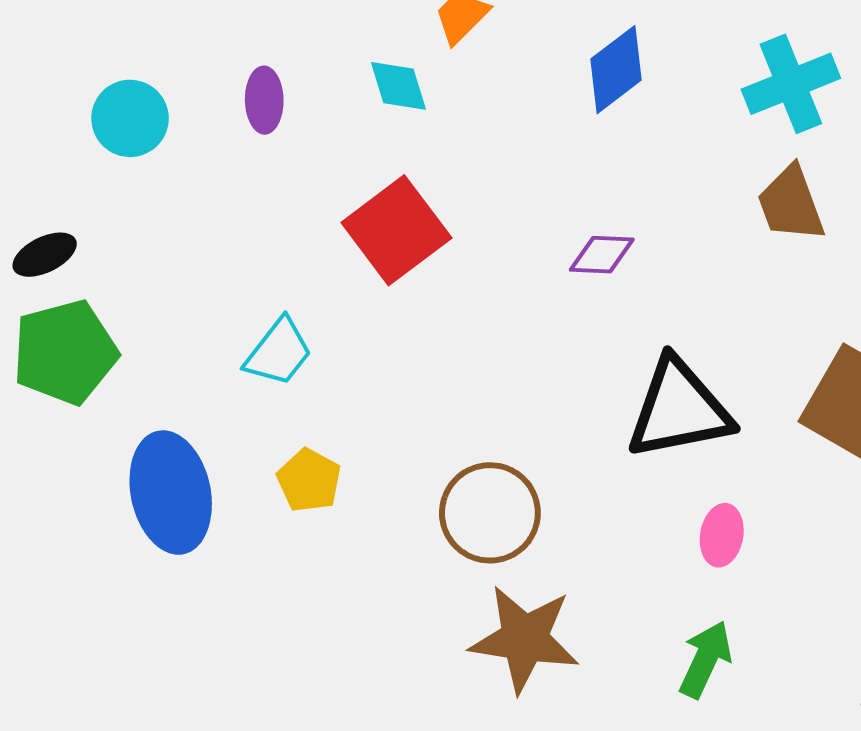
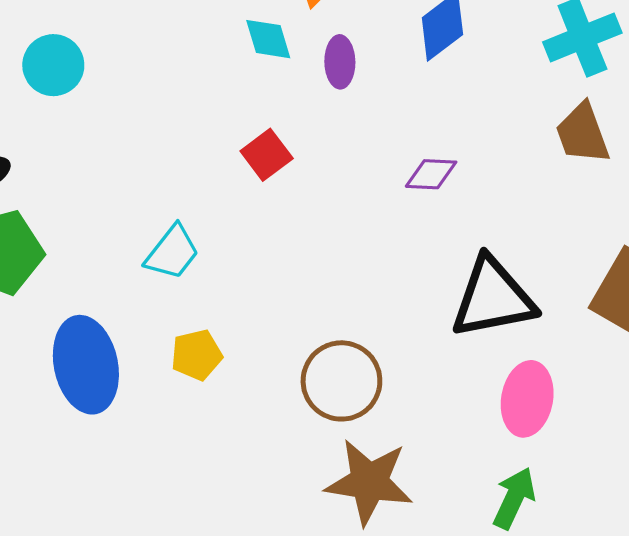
purple ellipse: (264, 100) -> (340, 62), moved
red square: (396, 230) -> (267, 155), size x0.6
yellow pentagon: (309, 480) -> (197, 355), turned 30
pink ellipse: (722, 535) -> (527, 399), size x1.5

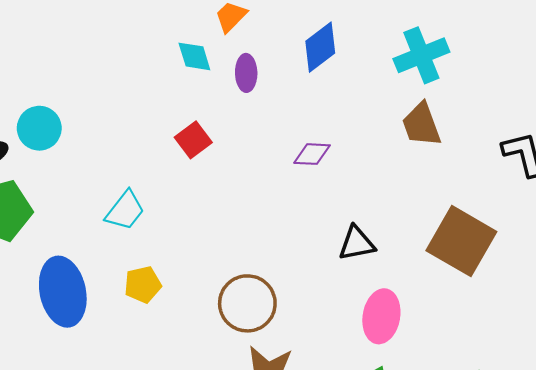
cyan circle: (53, 65) -> (39, 128), moved
black triangle: (493, 298) -> (357, 243), size x0.6

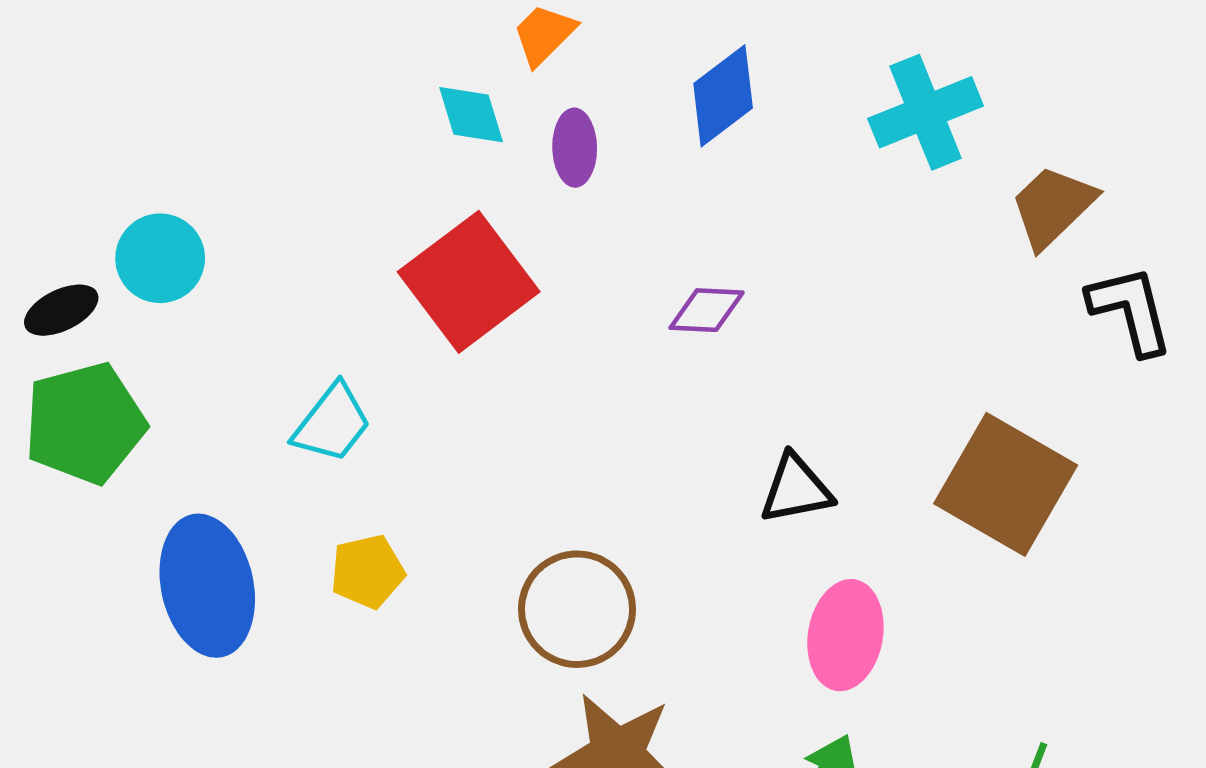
brown trapezoid: (421, 125) -> (1053, 206), moved, turned 66
red square: (193, 140) -> (469, 282), size x1.8

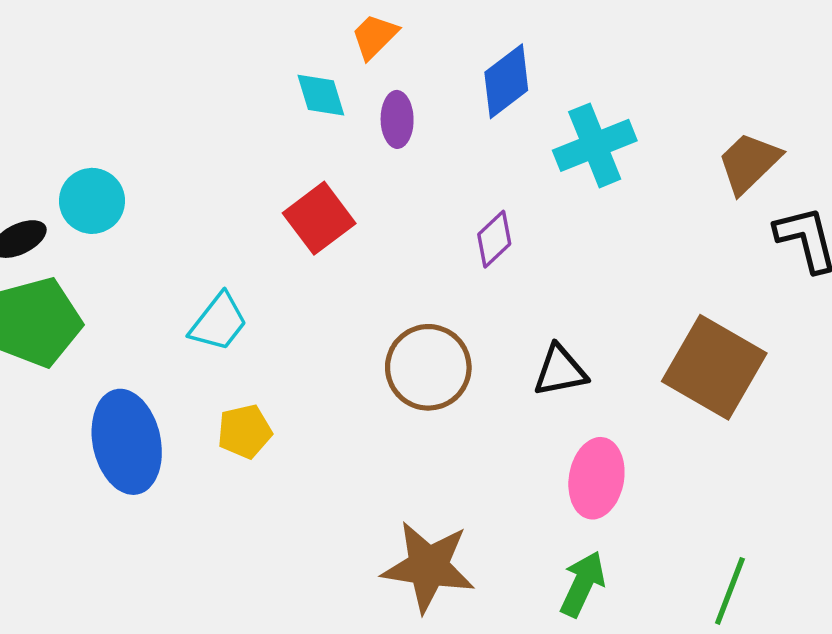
cyan cross: (926, 112) -> (595, 145), moved
red square: (469, 282) -> (319, 218), size x0.7
purple diamond: (707, 310) -> (494, 239), turned -46
brown circle: (577, 609) -> (428, 367), moved

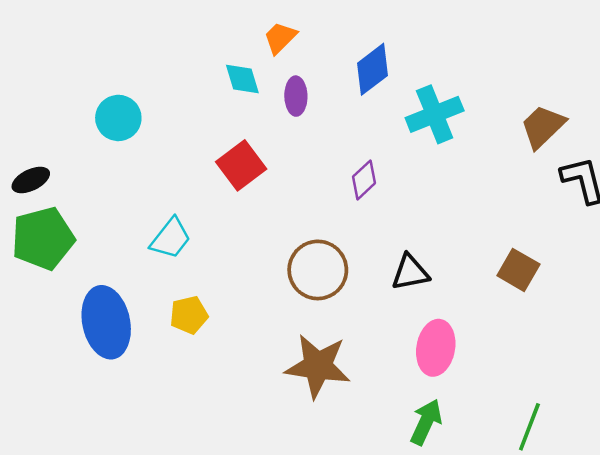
cyan circle: (92, 201) -> (118, 118), moved
brown square: (714, 367) -> (518, 270), size x0.6
brown star: (428, 567) -> (318, 366), moved

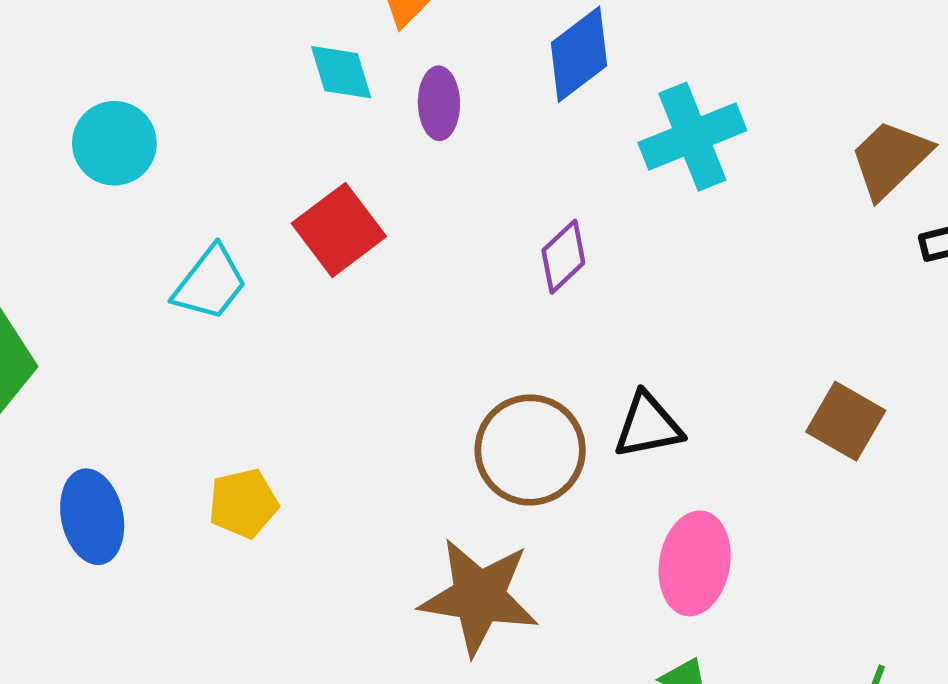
cyan trapezoid: (171, 238) -> (210, 283), moved
brown circle: (318, 270) -> (530, 450), moved
blue ellipse: (106, 322) -> (92, 517), size x0.7

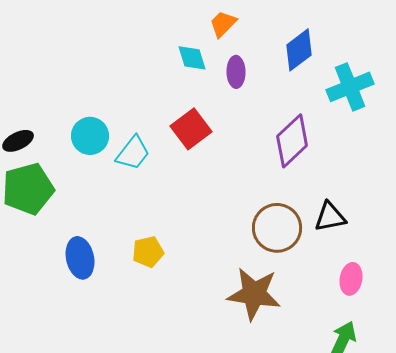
cyan circle: (114, 143) -> (90, 136), moved
purple diamond: (563, 257) -> (292, 141), size x1.6
pink ellipse: (695, 563) -> (351, 279), size x0.7

